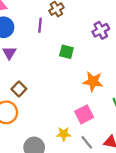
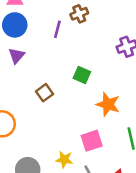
green square: (66, 52) -> (82, 75), moved
brown square: (19, 89) -> (45, 93), moved

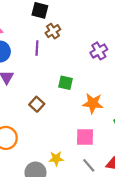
pink square: (92, 141) -> (85, 137), turned 30
yellow star: (64, 159) -> (56, 158), moved

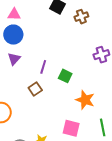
brown cross: (53, 31) -> (81, 17), moved
purple line: (37, 48) -> (43, 67), moved

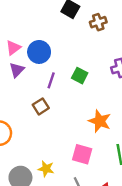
pink triangle: (14, 14) -> (13, 48), moved, turned -40
blue circle: (13, 35) -> (39, 52), moved
green square: (65, 76) -> (80, 76), moved

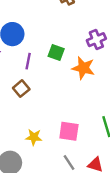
orange star: (100, 121) -> (83, 68), moved
yellow star: (46, 169) -> (34, 137), moved

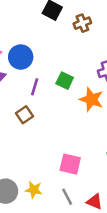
yellow star: (34, 137) -> (34, 190), moved

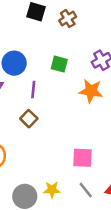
green square: (65, 81) -> (59, 64), moved

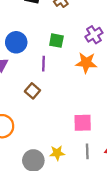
purple line: (33, 89) -> (44, 64), moved
gray line: (86, 190) -> (87, 151), turned 40

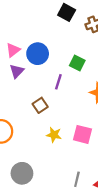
pink square: (83, 123) -> (82, 134), moved
yellow star: (57, 153) -> (54, 135), moved

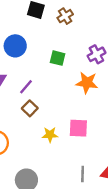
blue circle: (38, 54) -> (15, 46), moved
purple line: (58, 82) -> (26, 87), moved, turned 35

